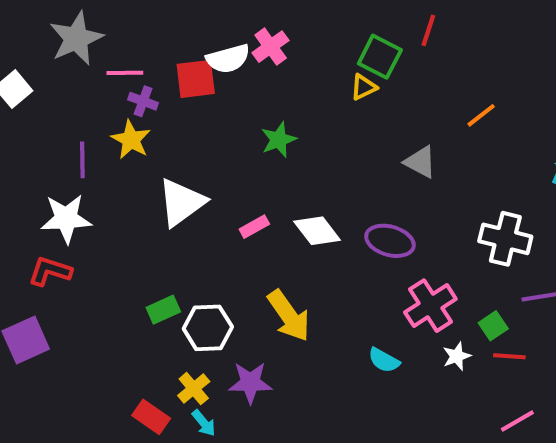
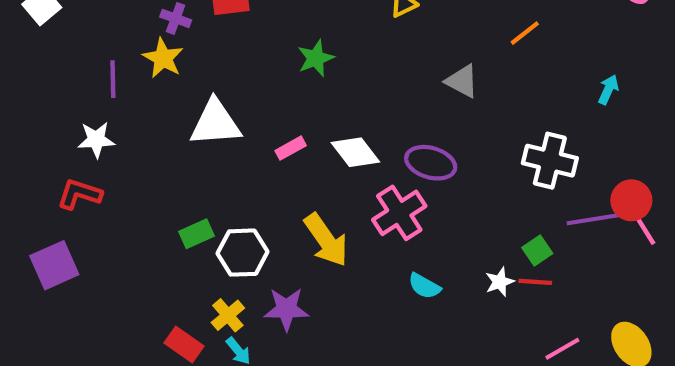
white triangle: (182, 202) -> (215, 123), turned 32
white star: (66, 219) -> (96, 140), size x0.7
pink cross: (430, 306) -> (399, 213), moved
red line: (509, 356) -> (535, 282), moved

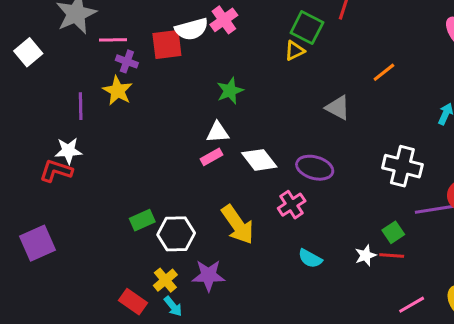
white triangle: (215, 123) -> (218, 132), moved, size x0.6
red L-shape: (79, 194) -> (56, 171), moved
pink cross: (399, 213) -> (292, 205), size x0.7

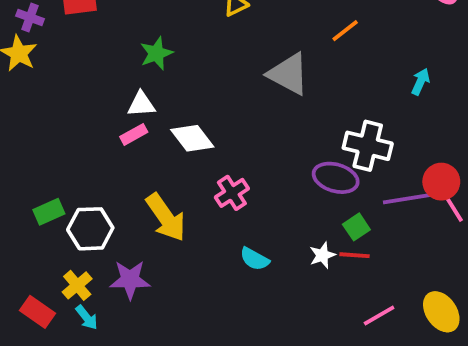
gray triangle: (338, 108) -> (288, 74), size x1.4
purple ellipse: (315, 168) -> (336, 178), moved

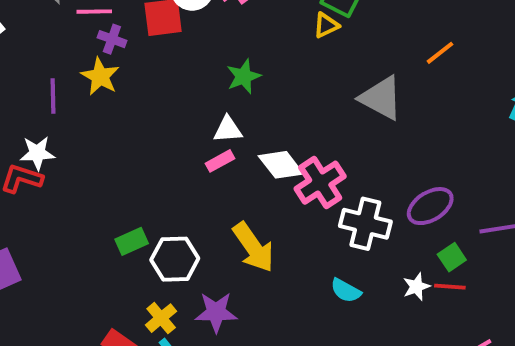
white cross: (368, 146) -> (365, 224), moved
purple ellipse: (336, 178) -> (430, 206), turned -48
pink cross: (232, 193) -> (320, 183), moved, size x1.4

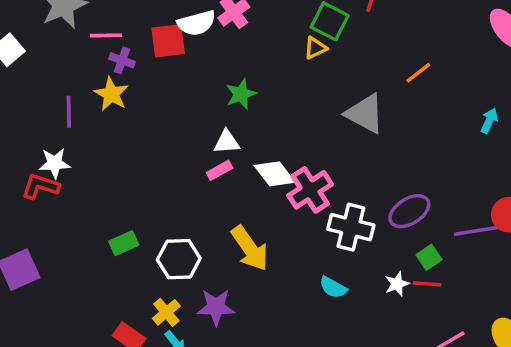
green rectangle: (132, 241) -> (124, 243), moved

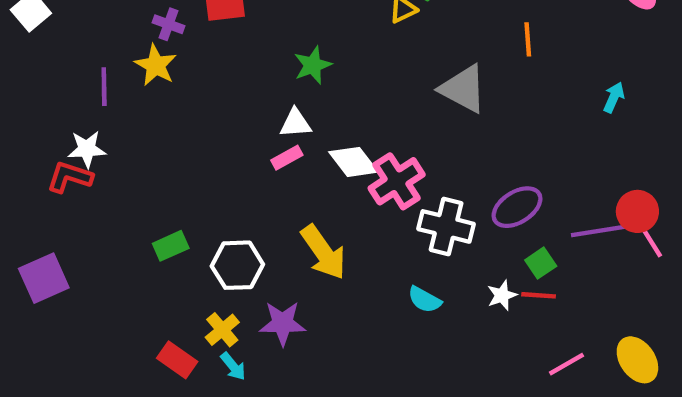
orange line: (418, 73) -> (528, 39), turned -56

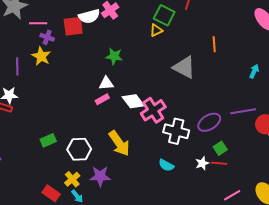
green star: (313, 65) -> (114, 56), turned 30
purple line: (599, 231) -> (243, 111), moved

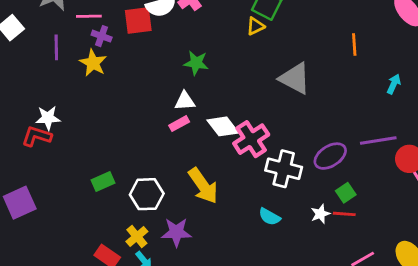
orange line: (214, 44) -> (354, 45), moved
purple line: (17, 66) -> (56, 47), moved

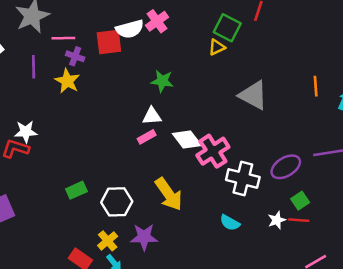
orange line: (354, 45) -> (316, 86), moved

